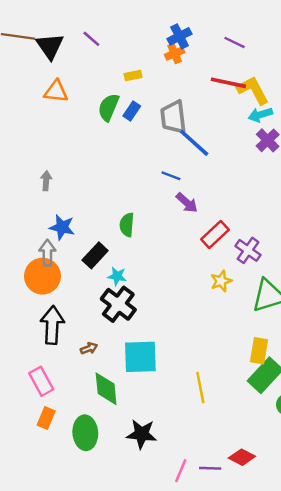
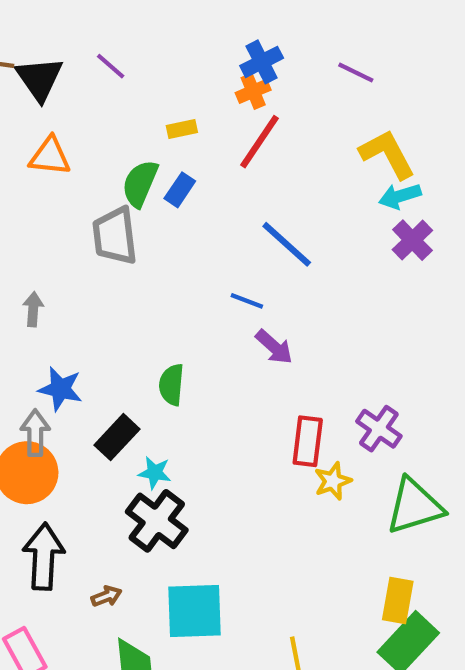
red line: (228, 83) -> (259, 142), moved, turned -68
gray trapezoid: (173, 117) -> (115, 236), moved
red rectangle: (215, 235) -> (308, 441), moved, turned -40

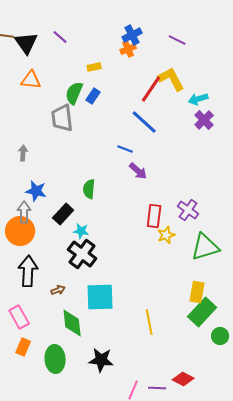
red line: (259, 142) -> (151, 89), moved
yellow L-shape: (387, 154) -> (171, 79), moved

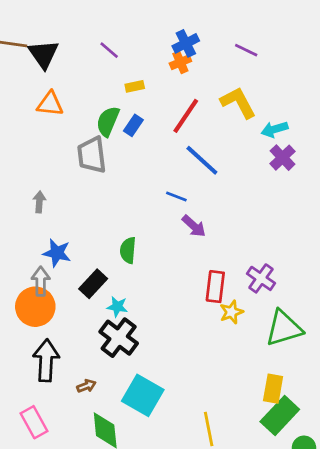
purple line: (60, 37) -> (109, 50), moved
red line: (151, 89) -> (186, 116), moved
cyan square: (100, 297) -> (143, 395), turned 32

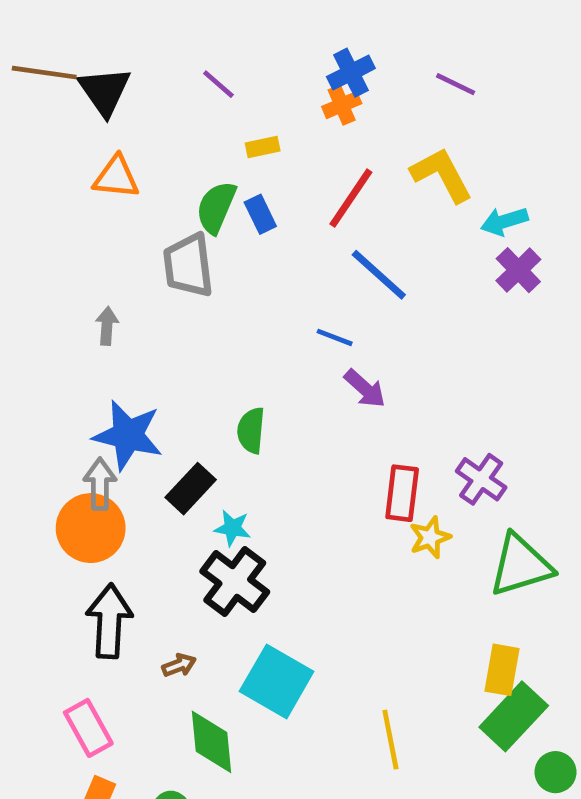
blue rectangle: (133, 125) -> (260, 214), turned -60
gray arrow: (39, 202) -> (107, 326), moved
blue star: (57, 253) -> (128, 435), size x1.4

